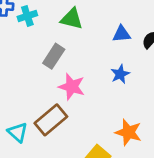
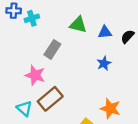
green triangle: (72, 19) -> (78, 25), moved
pink star: (72, 87) -> (35, 75), moved

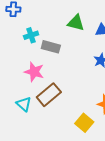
cyan cross: (32, 18) -> (31, 35), moved
gray rectangle: (52, 49) -> (51, 47), turned 72

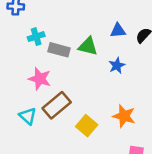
green triangle: (76, 23) -> (88, 46), moved
yellow square: (84, 123) -> (87, 126), moved

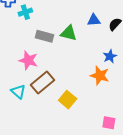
cyan cross: (36, 37) -> (25, 12), moved
blue star: (117, 65) -> (110, 56), moved
orange star: (124, 116) -> (100, 75), moved

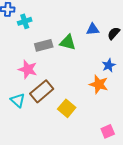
gray rectangle: (44, 36) -> (44, 45), turned -30
pink square: (109, 123) -> (108, 131), turned -32

